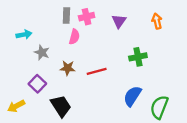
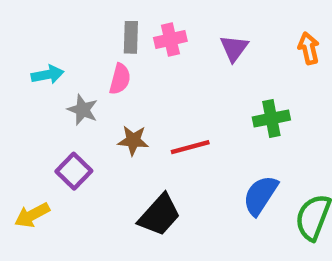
pink semicircle: (74, 37) -> (120, 79), moved
black trapezoid: (61, 106) -> (159, 215), moved, turned 75

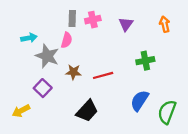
gray star: (83, 110) -> (47, 56), size x1.5

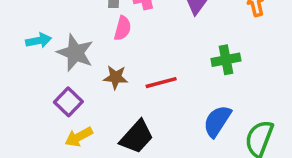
cyan arrow: (29, 38) -> (39, 41), moved
pink semicircle: (67, 40) -> (123, 28), moved
yellow arrow: (21, 111) -> (79, 137), moved

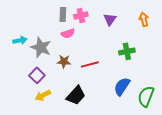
pink semicircle: (123, 28) -> (68, 33), turned 56

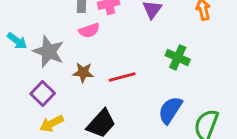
cyan arrow: (20, 40) -> (17, 41), turned 48
green cross: (127, 51) -> (178, 57), turned 35

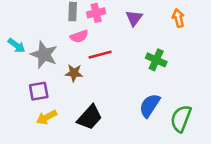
red line: (122, 77) -> (100, 55), moved
purple square: (43, 94) -> (39, 91), turned 36

